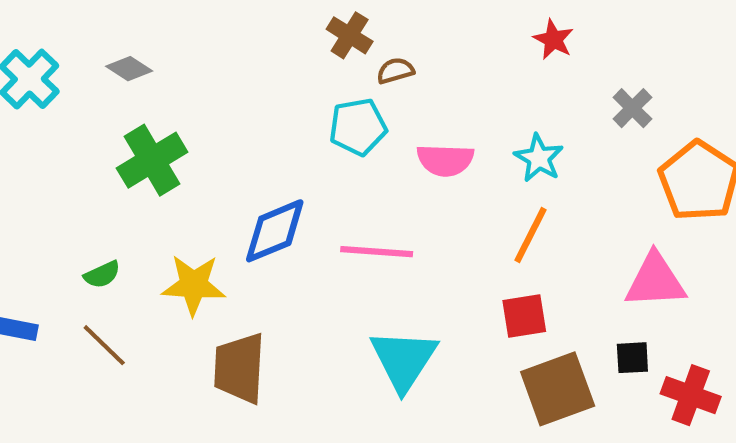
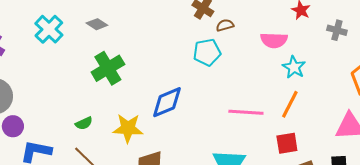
gray cross: (632, 108) -> (337, 30), moved, turned -30
pink semicircle: (445, 160) -> (274, 40), moved
pink line: (377, 252) -> (246, 112), moved

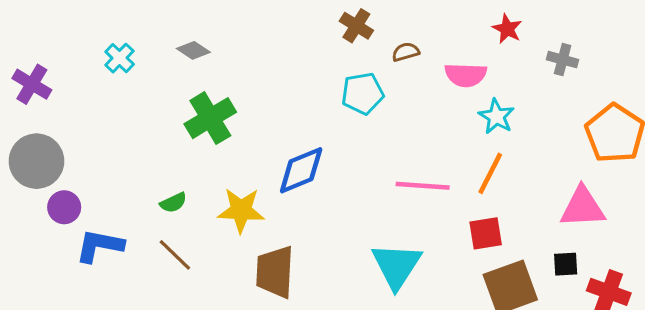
brown semicircle: (225, 25) -> (406, 52), moved
cyan cross: (49, 29) -> (120, 58), size x0.7

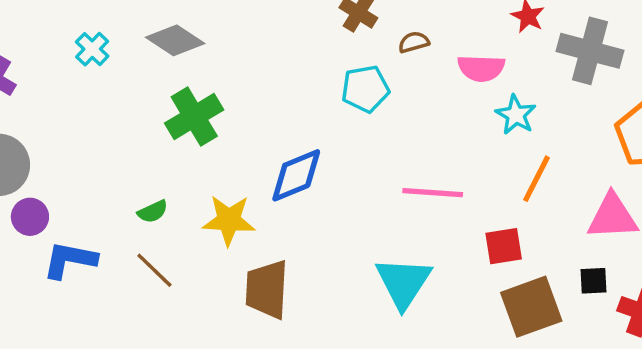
gray diamond: (193, 50) -> (175, 40), size x1.5
gray cross: (563, 60) -> (590, 51), size x1.8
orange line: (490, 173) -> (536, 179), moved

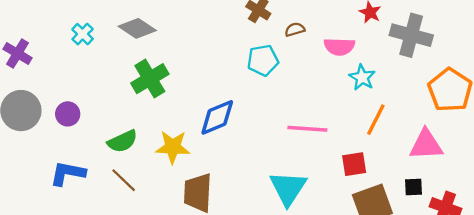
green semicircle: (153, 212) -> (122, 141), size x1.5
purple circle: (30, 217) -> (68, 114), moved

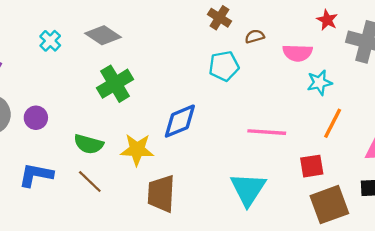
cyan star: (362, 77) -> (319, 83), turned 30
green semicircle: (122, 141) -> (89, 144), turned 40

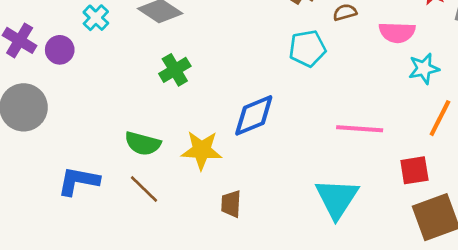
green cross: (115, 84) -> (175, 70), size x0.7
purple circle: (36, 118) -> (60, 50), moved
brown trapezoid: (161, 194) -> (231, 204), size x0.6

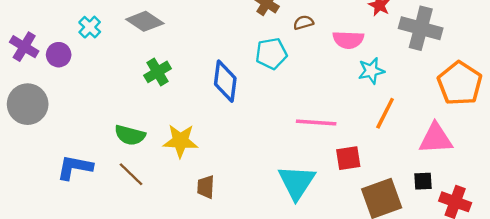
blue diamond: (254, 115) -> (225, 81), moved, turned -60
red square: (414, 170) -> (348, 158), moved

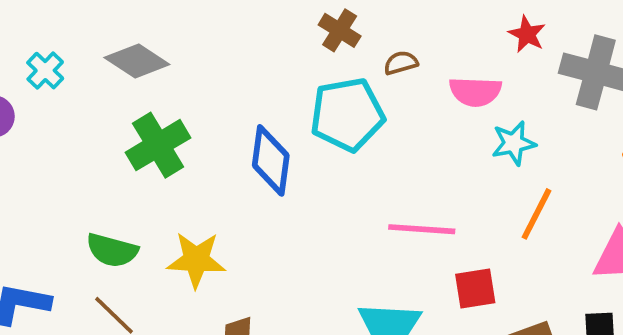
cyan pentagon: (271, 54) -> (347, 115), size x1.4
green cross: (157, 72) -> (158, 145), size x1.4

